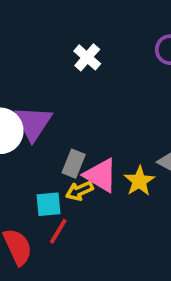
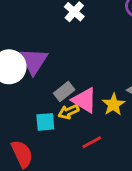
gray rectangle: (74, 164) -> (64, 91), turned 30
red line: (58, 231) -> (92, 142), moved, turned 30

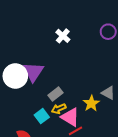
pink triangle: (84, 100) -> (70, 117), moved
cyan square: (45, 122) -> (42, 116), turned -32

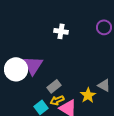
white cross: (63, 36) -> (61, 31), turned -32

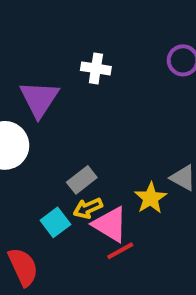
purple triangle: (33, 65) -> (39, 99), moved

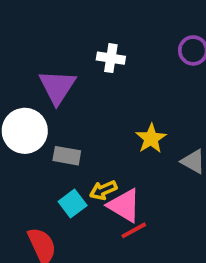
gray rectangle: (82, 180) -> (67, 156), moved, turned 48
yellow star: (151, 198) -> (151, 138), moved

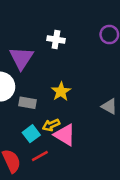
yellow star: (151, 138) -> (61, 92), moved
red line: (134, 230) -> (40, 156), moved

